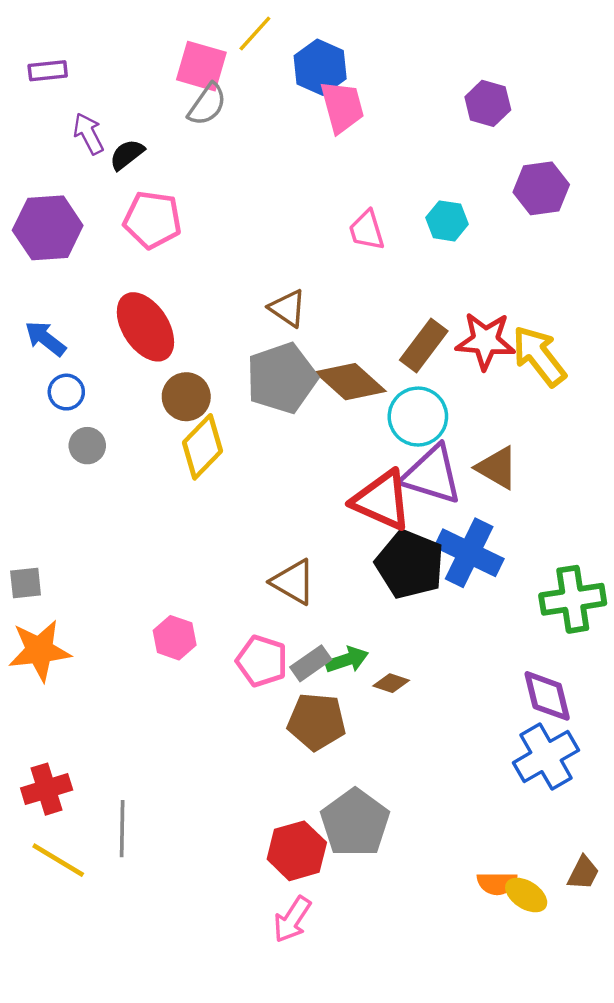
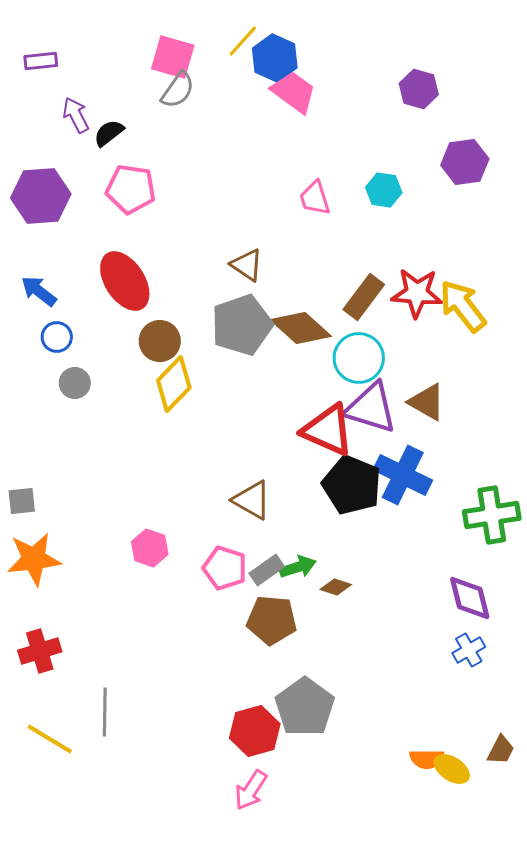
yellow line: (255, 33) -> (243, 41), moved
pink trapezoid: (342, 107) -> (294, 92), turned -39
blue cross: (546, 756) -> (469, 650), size x0.6
red cross: (47, 789) -> (40, 651), moved

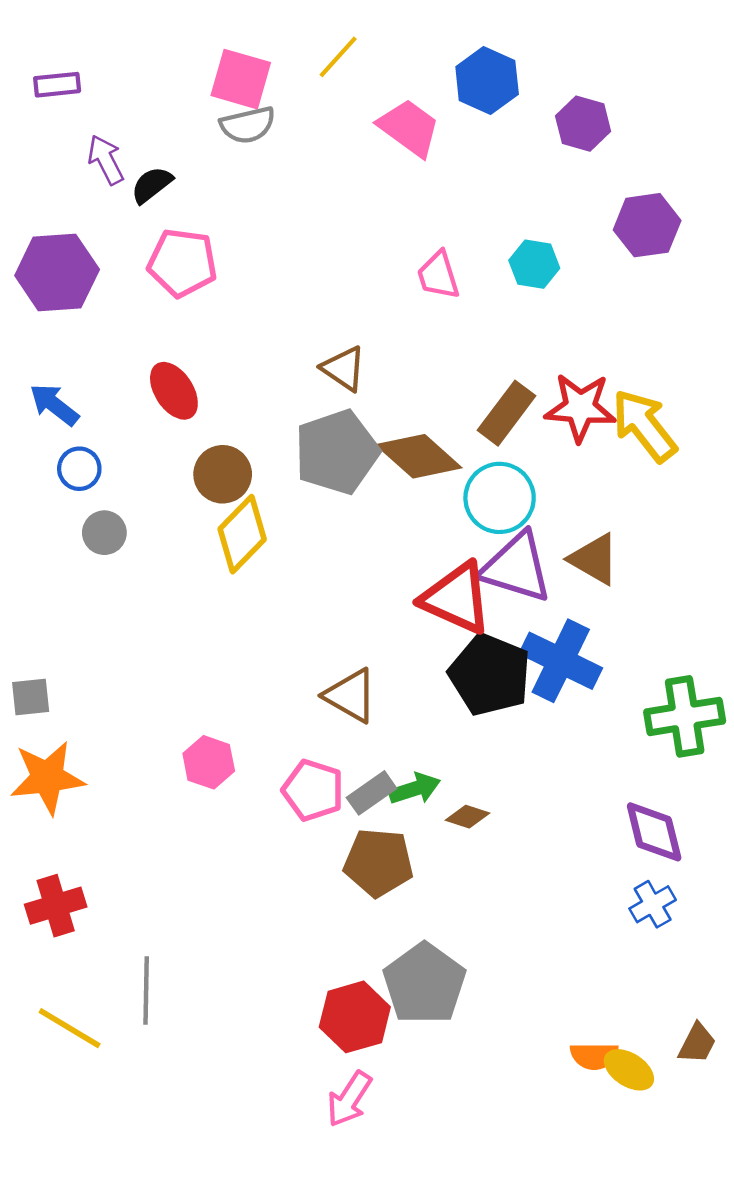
blue hexagon: (275, 58) -> (487, 80), moved
gray semicircle: (178, 90) -> (248, 125), turned 42
red ellipse: (125, 281) -> (174, 391), size x0.7

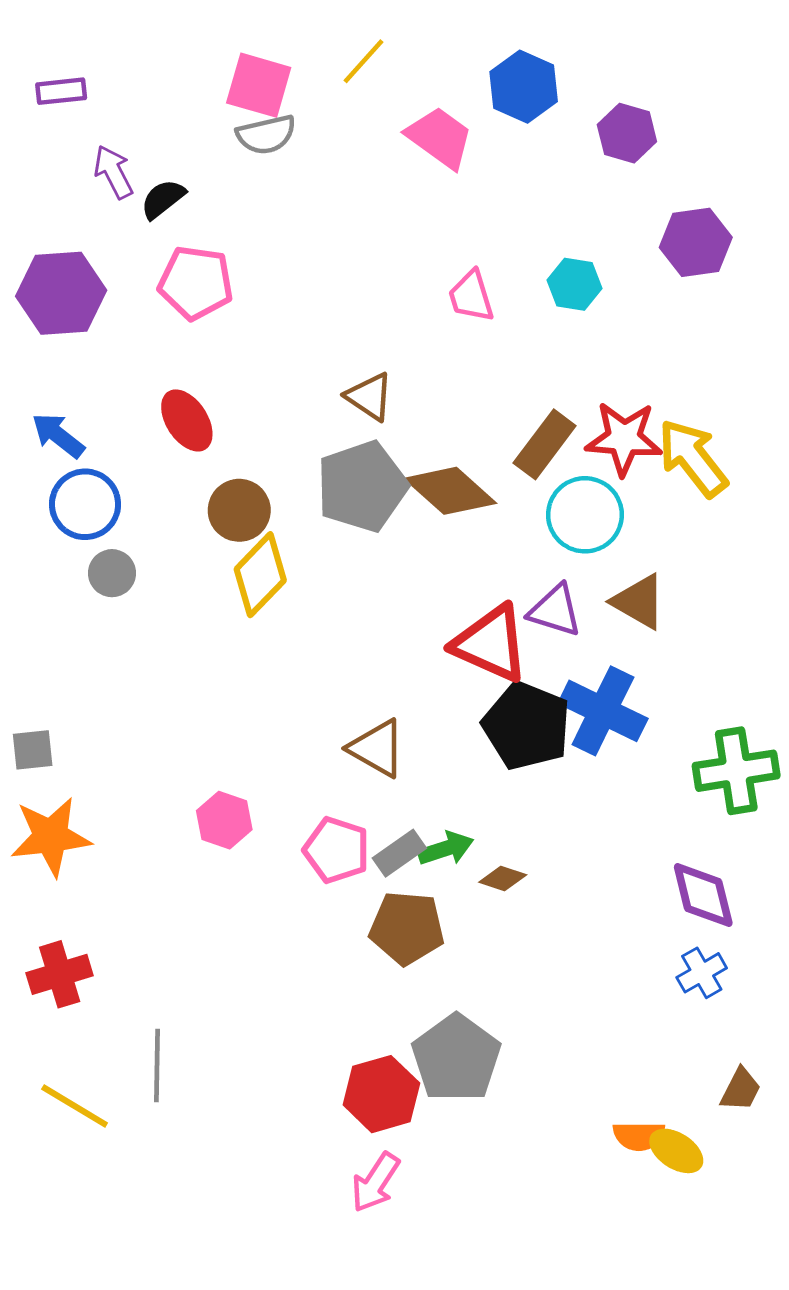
blue circle: (79, 469) -> (85, 504), size x1.5
cyan circle: (500, 498) -> (585, 515), moved
purple triangle: (516, 567) -> (555, 611), size x0.7
brown trapezoid: (697, 1043) -> (741, 1090), moved

